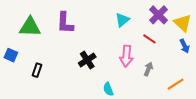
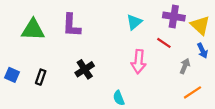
purple cross: (158, 15) -> (174, 17), turned -36
blue square: (11, 55) -> (12, 75), moved
black cross: (87, 60) -> (85, 69), moved
gray arrow: (148, 69) -> (185, 66), moved

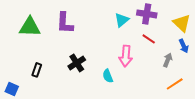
purple cross: (174, 17) -> (147, 14), moved
blue square: (12, 75) -> (12, 89), moved
cyan semicircle: (119, 98) -> (108, 76), moved

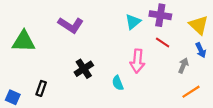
purple L-shape: (65, 23) -> (71, 25), turned -60
green triangle: (30, 27) -> (24, 41), moved
black rectangle: (37, 70) -> (41, 88), moved

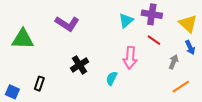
cyan semicircle: (118, 83) -> (112, 78), turned 48

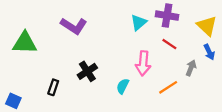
black rectangle: (39, 84) -> (53, 87), moved
orange line: (181, 87) -> (168, 87), moved

